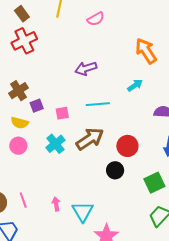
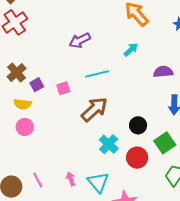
cyan cross: (55, 144) -> (109, 144), moved
red circle: (127, 146) -> (137, 158), moved
black circle: (115, 170) -> (138, 125), moved

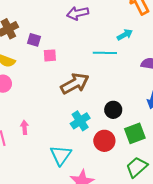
cyan line: (97, 74) -> (105, 53), moved
purple square: (37, 85) -> (34, 40), moved, turned 32
pink arrow: (71, 179) -> (24, 127), moved

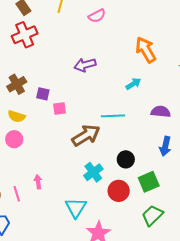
cyan line: (105, 53) -> (113, 116), moved

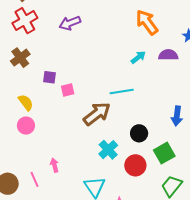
purple arrow: (85, 65) -> (70, 23), moved
brown cross: (17, 84) -> (20, 58), moved
purple semicircle: (161, 112) -> (168, 55), moved
yellow semicircle: (16, 116) -> (26, 103), turned -138

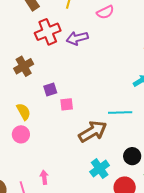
red cross: (25, 21) -> (48, 32), moved
purple square: (49, 77) -> (50, 89), turned -32

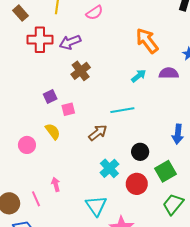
red cross: (48, 32) -> (40, 40), turned 30
brown cross: (24, 66) -> (81, 71), moved
yellow semicircle: (24, 112) -> (53, 131), moved
brown arrow: (93, 132) -> (98, 133), size x0.7

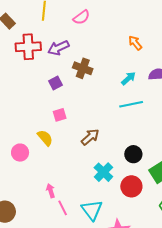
orange arrow: (147, 41) -> (135, 43), size x0.6
brown cross: (81, 71) -> (83, 68), moved, turned -30
purple square: (50, 97) -> (56, 83), moved
cyan line: (122, 110) -> (131, 104), moved
pink line: (36, 199) -> (63, 208), moved

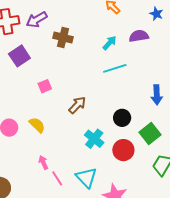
purple square: (56, 83) -> (19, 56), moved, size x1.5
yellow semicircle: (45, 138) -> (37, 125), moved

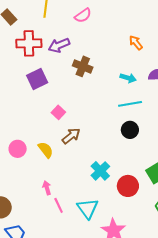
cyan arrow: (110, 43) -> (128, 78), turned 56
pink square: (45, 86) -> (58, 112), turned -32
brown arrow: (77, 105) -> (71, 136), moved
black circle: (122, 118) -> (130, 130), moved

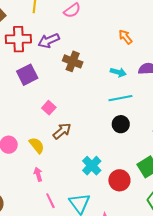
pink arrow: (47, 188) -> (38, 174), moved

